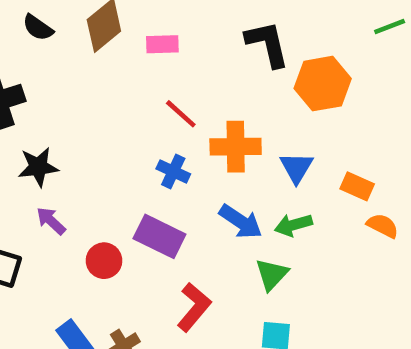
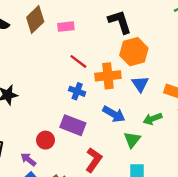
orange hexagon: (323, 84) -> (134, 52), moved
purple arrow: (51, 221) -> (28, 159), moved
green arrow: (293, 225) -> (153, 119), moved

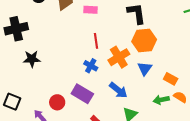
red line: (78, 61) -> (96, 41), turned 35
orange cross: (108, 76) -> (119, 57), turned -35
green arrow: (153, 119) -> (161, 100), moved

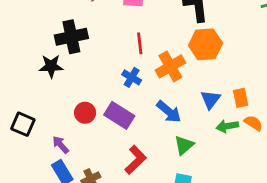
black cross: (16, 29) -> (71, 37), moved
blue triangle: (145, 69) -> (210, 99), moved
orange rectangle: (171, 79) -> (241, 98), turned 48
red circle: (57, 102) -> (85, 113), moved

